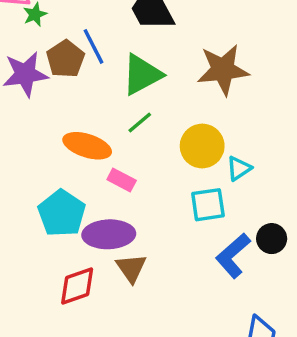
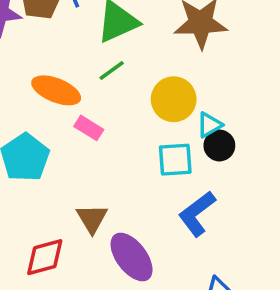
purple ellipse: (109, 234) -> (132, 257), moved, turned 51
black circle: (272, 239) -> (219, 146), moved
red diamond: (77, 286) -> (45, 257), moved

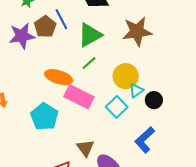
cyan triangle: (209, 125) -> (136, 91), moved
pink rectangle: (89, 128) -> (79, 97), size x1.8
cyan square: (175, 160) -> (117, 107), moved, turned -35

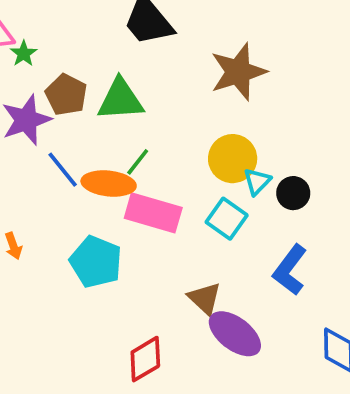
blue line: (61, 19) -> (63, 170), moved
green triangle: (90, 35) -> (120, 100), moved, turned 36
green line: (89, 63) -> (138, 162), moved
brown triangle: (85, 148) -> (205, 298), moved

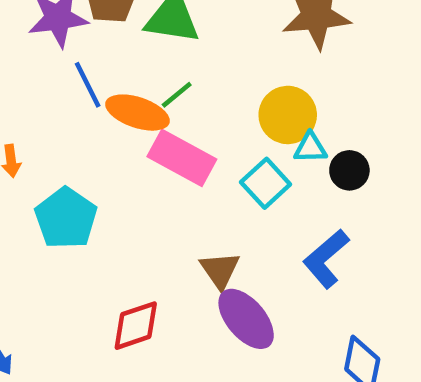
cyan triangle: (257, 182) -> (310, 148), turned 32
cyan pentagon: (96, 262) -> (66, 218), moved

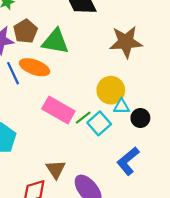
green line: (177, 95) -> (83, 118), moved
orange ellipse: (137, 113) -> (34, 67), moved
brown triangle: (220, 270) -> (56, 169), moved

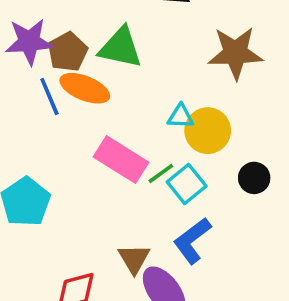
brown pentagon: (25, 31) -> (68, 52), moved
cyan triangle: (122, 106) -> (181, 116), moved
blue L-shape: (128, 161) -> (192, 241), moved
brown triangle: (56, 169) -> (134, 259), moved

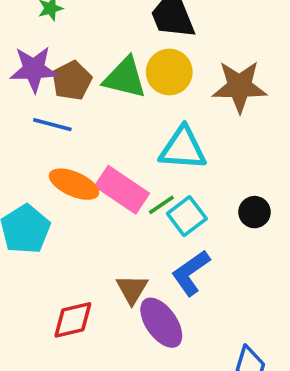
orange ellipse: (85, 88) -> (74, 184), moved
blue line: (49, 96) -> (52, 125), turned -54
cyan triangle: (181, 116) -> (183, 148), size x1.8
yellow circle: (208, 131) -> (169, 72), moved

